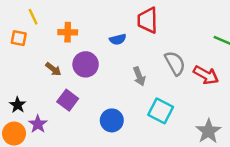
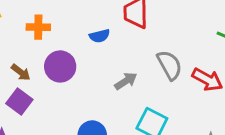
gray arrow: (139, 76) -> (126, 81), turned -102
purple square: (68, 100) -> (19, 101), moved

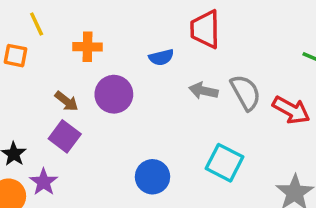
gray arrow: (126, 81) -> (203, 91), moved, turned -135

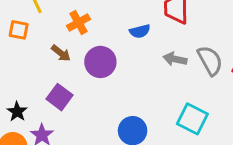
orange cross: (88, 47) -> (78, 23), turned -30
brown arrow: (66, 101) -> (61, 53), moved

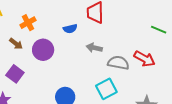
gray semicircle: (210, 61) -> (118, 63), moved, turned -50
cyan square: (192, 119) -> (106, 89), turned 35

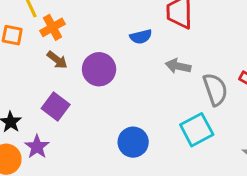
orange cross: (28, 23) -> (53, 27), moved
gray semicircle: (118, 63) -> (215, 89), turned 60

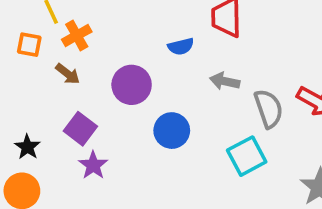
brown arrow: (57, 60) -> (68, 74), moved
blue circle: (133, 142) -> (172, 131), moved
purple star: (37, 147) -> (93, 165), moved

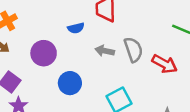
gray semicircle: (269, 109) -> (133, 50), moved

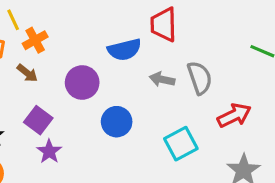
blue semicircle: (76, 28) -> (124, 50), size x1.5
red arrow: (164, 64) -> (234, 115), moved, turned -55

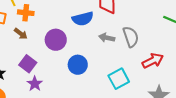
orange cross: (35, 40) -> (26, 13), turned 35

